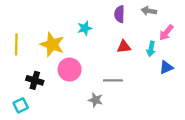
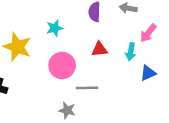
pink circle: (70, 70) -> (62, 65), moved

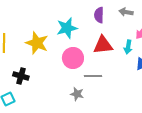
cyan star: (55, 28) -> (67, 28), size x1.5
red triangle: (99, 49) -> (103, 45), size x1.5

